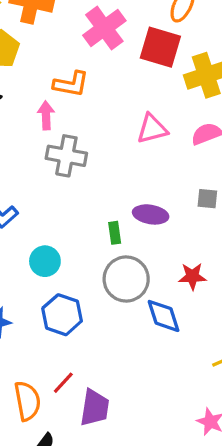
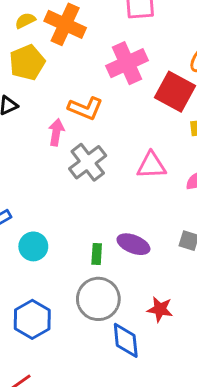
gray cross: (66, 156) -> (88, 162), moved, turned 30
cyan circle: (45, 261) -> (33, 246), moved

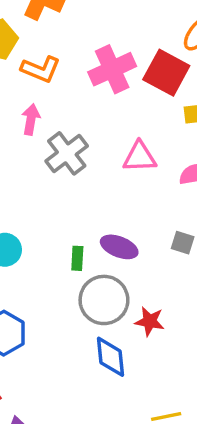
pink cross: (127, 63) -> (112, 69), moved
orange L-shape: (85, 108) -> (41, 69), moved
gray circle: (98, 299) -> (104, 300), moved

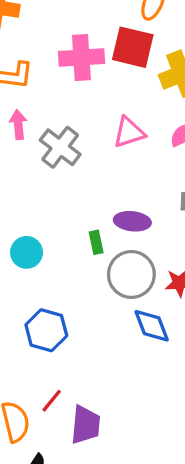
pink cross: (112, 69) -> (81, 57), turned 36

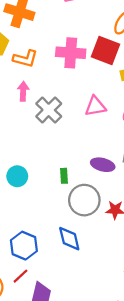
purple ellipse: (132, 221) -> (103, 165), moved
blue diamond: (152, 326) -> (69, 239), moved
blue hexagon: (46, 330) -> (24, 246), moved

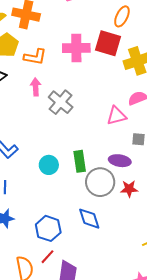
pink triangle: (95, 106) -> (117, 116), moved
purple ellipse: (103, 165) -> (120, 161), moved
cyan circle: (17, 176) -> (49, 165), moved
green rectangle: (64, 176) -> (80, 161), size x1.5

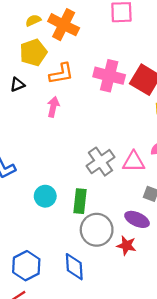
orange L-shape: (35, 57) -> (61, 74), turned -35
gray cross: (61, 102) -> (100, 162), moved
purple ellipse: (120, 161) -> (137, 219), moved

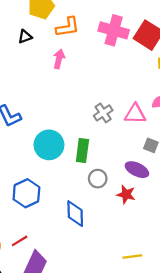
gray cross: (100, 162) -> (103, 113), size x0.7
cyan circle: (45, 196) -> (49, 145), size x1.4
gray circle: (97, 230) -> (98, 179), size x0.6
blue hexagon: (26, 266) -> (26, 193), moved

